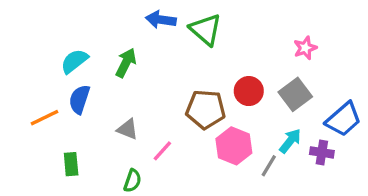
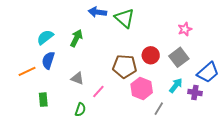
gray line: (269, 166) -> (159, 109), moved

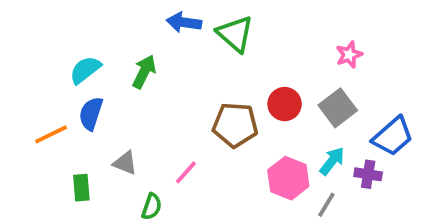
gray triangle: (77, 78) -> (125, 163), moved
pink hexagon: (142, 88) -> (288, 178), moved
gray line: (159, 109) -> (326, 205), moved

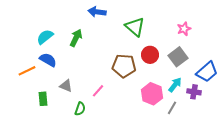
green triangle: (235, 34) -> (135, 27), moved
blue semicircle: (91, 114) -> (48, 60), turned 102

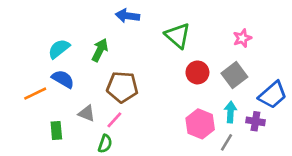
brown pentagon: (124, 66) -> (122, 87), moved
cyan arrow: (175, 85) -> (230, 112), turned -35
pink line: (98, 91) -> (114, 120), moved

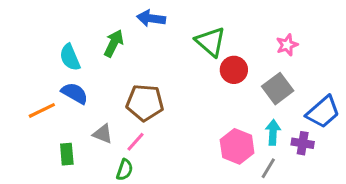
cyan semicircle: (59, 49) -> (70, 57), turned -75
green arrow: (100, 50) -> (114, 43), moved
red circle: (197, 72) -> (234, 70), moved

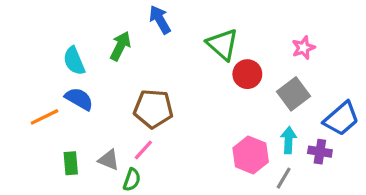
blue arrow: (151, 18) -> (160, 20), turned 52
gray triangle: (103, 134) -> (109, 160), moved

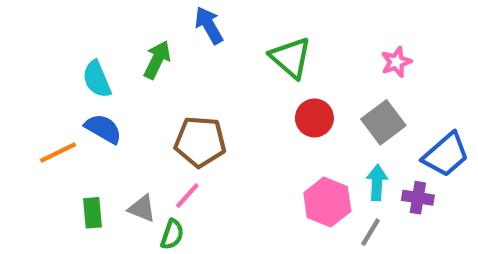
red circle: (247, 74) -> (314, 118), moved

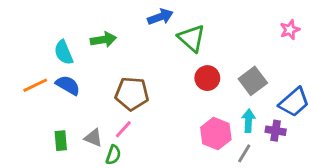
blue arrow: (209, 25) -> (160, 17), moved, turned 100
green arrow: (157, 60) -> (103, 40), turned 55
pink star: (396, 62) -> (290, 30), moved
orange line: (58, 152) -> (35, 85), moved

